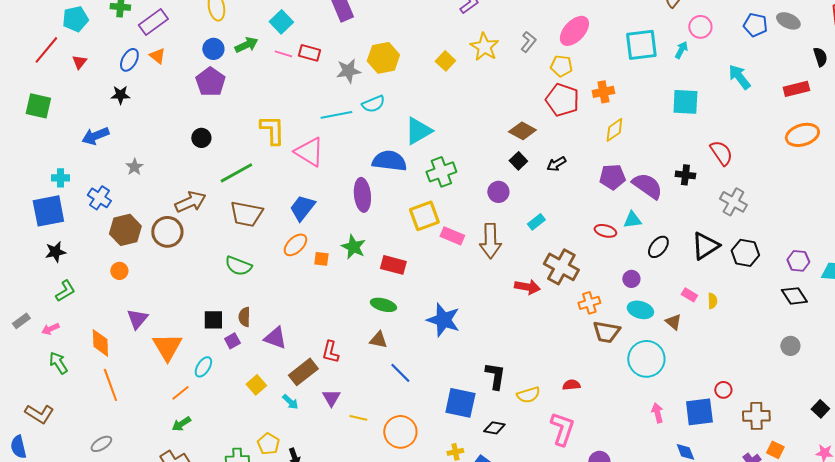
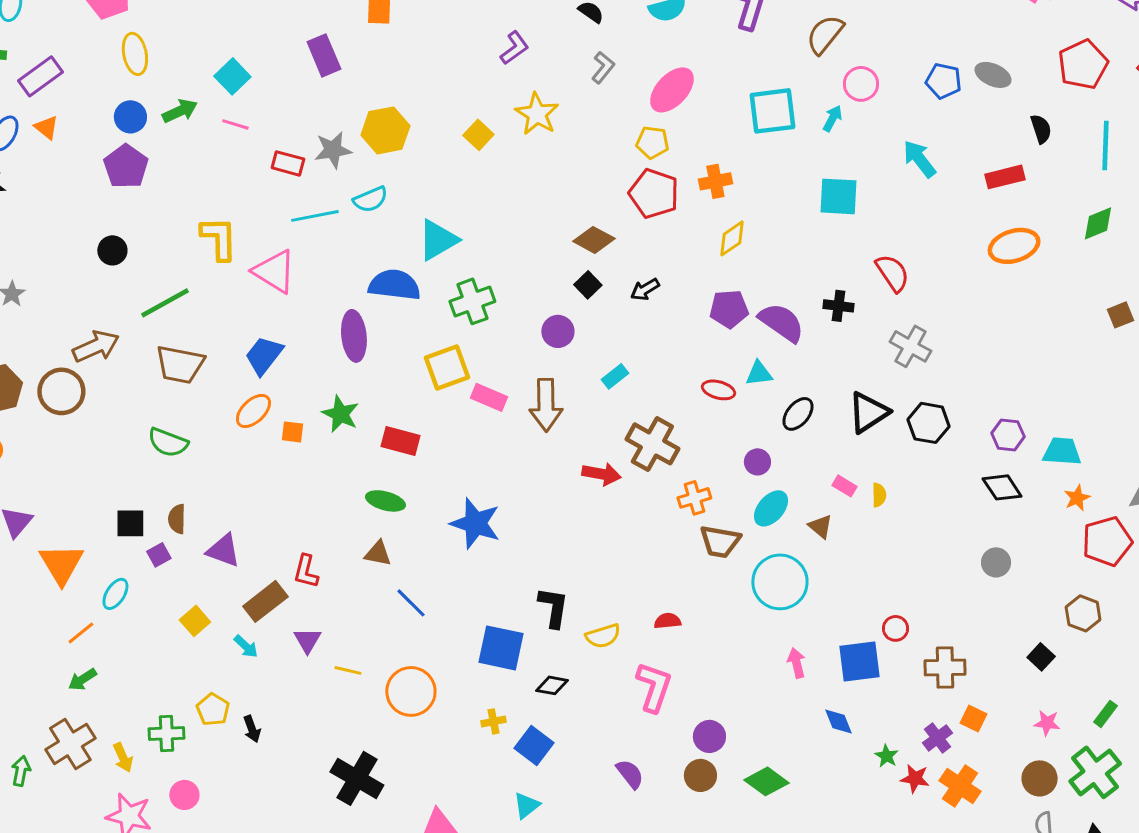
gray L-shape: (528, 42) -> (603, 67), moved
red rectangle: (309, 53) -> (288, 163), moved
cyan ellipse: (640, 310) -> (771, 508), turned -65

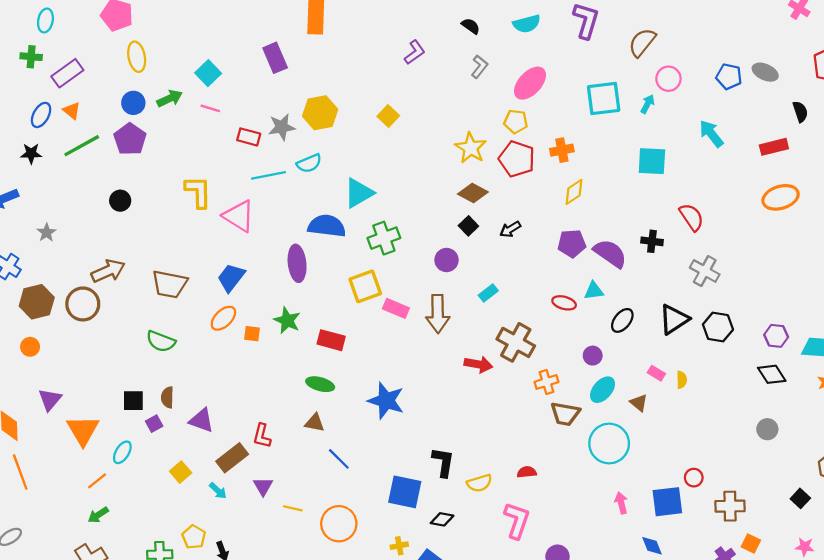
yellow star: (537, 114) -> (471, 148), moved
green line: (165, 303) -> (82, 146), moved

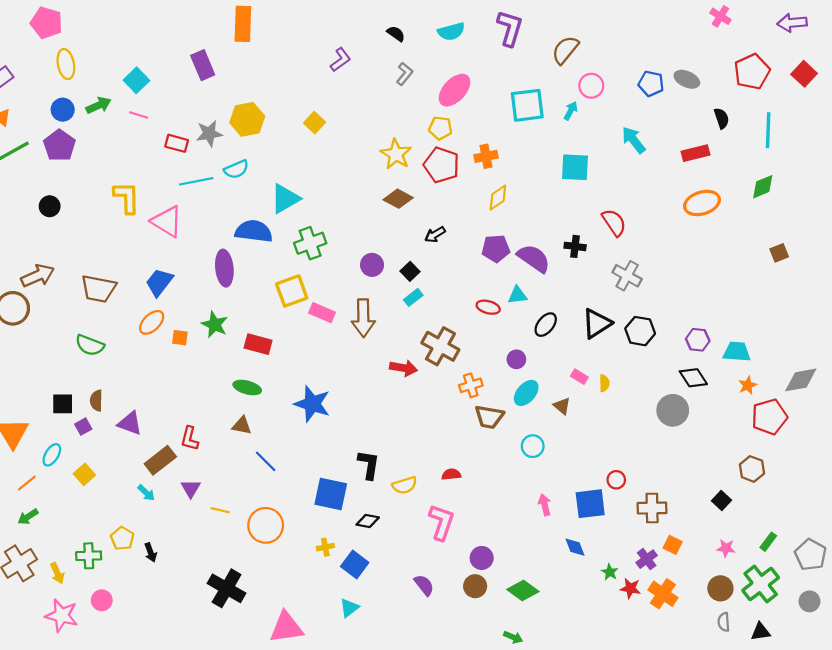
black square: (468, 226) -> (410, 271), moved
gray circle: (767, 429) -> (673, 410), moved, size x1.5
cyan circle: (609, 444) -> (533, 446), size x0.6
yellow square: (181, 472) -> (84, 474), moved

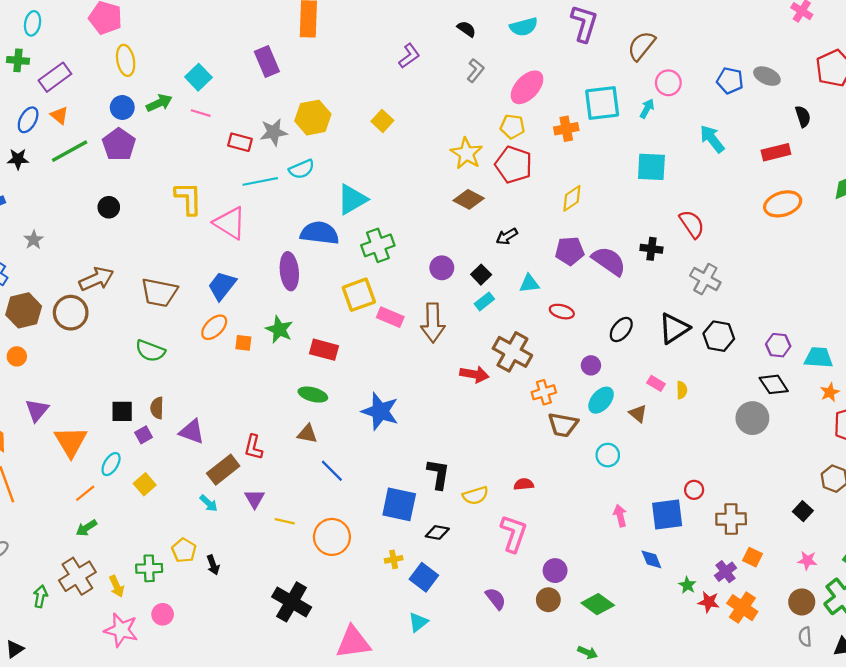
orange cross: (486, 156) -> (566, 129), moved
cyan triangle: (517, 295) -> (529, 284), moved

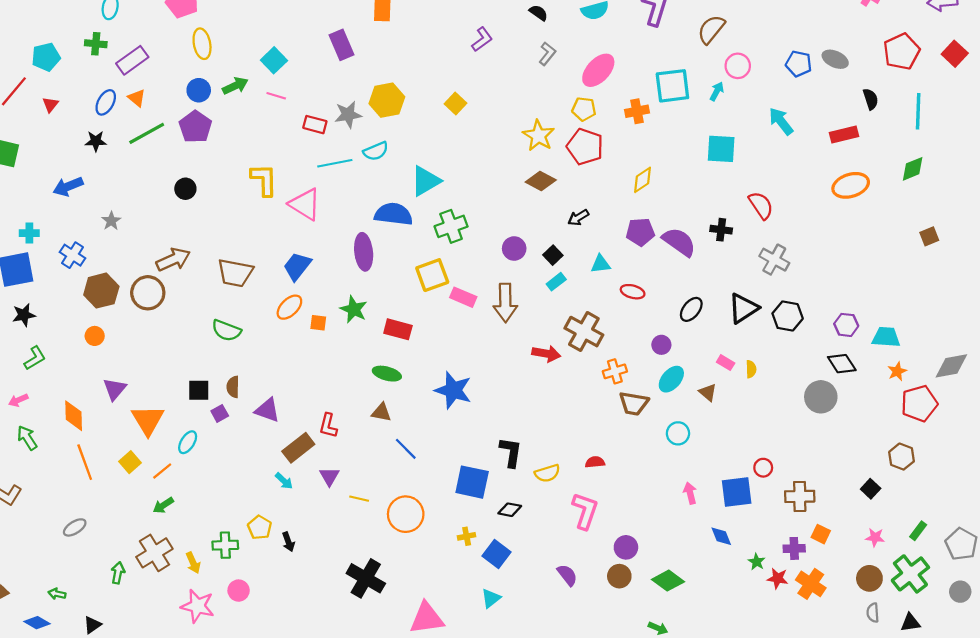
yellow square: (145, 484) -> (130, 462), moved
purple cross: (725, 572) -> (794, 548), turned 35

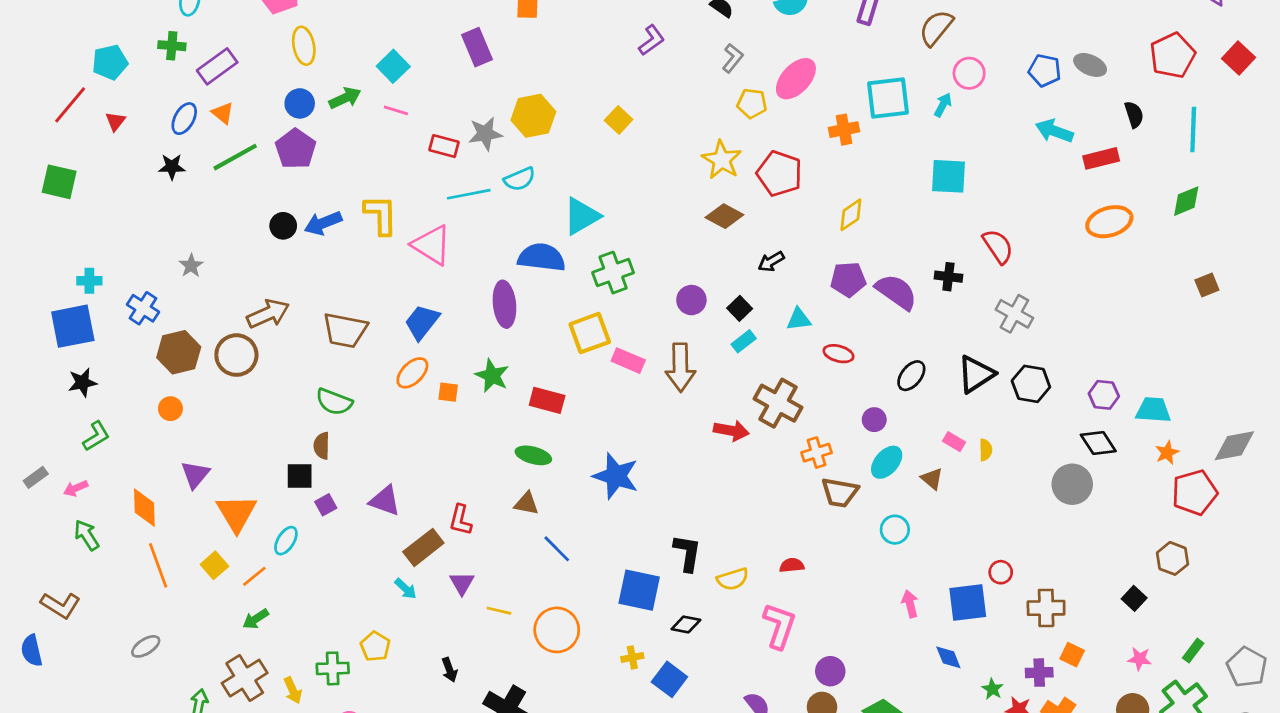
yellow pentagon: (584, 109) -> (752, 103), moved
cyan arrow: (781, 121) -> (1054, 131), moved, turned -32
blue arrow: (68, 187) -> (323, 223), moved
brown semicircle: (233, 387) -> (322, 446), moved
black arrow: (288, 542) -> (449, 670), moved

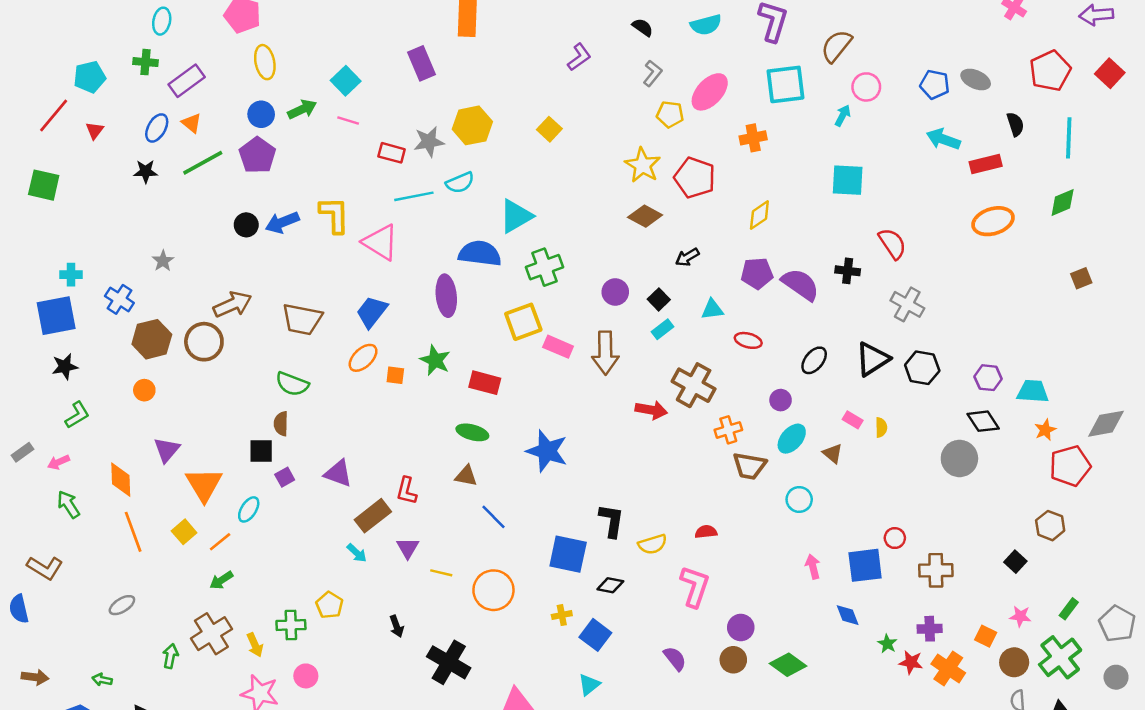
cyan square: (888, 98) -> (785, 84), moved
orange square: (1072, 655) -> (986, 636), moved

